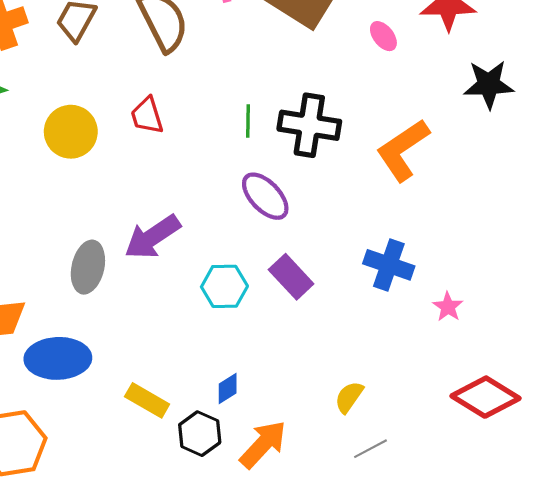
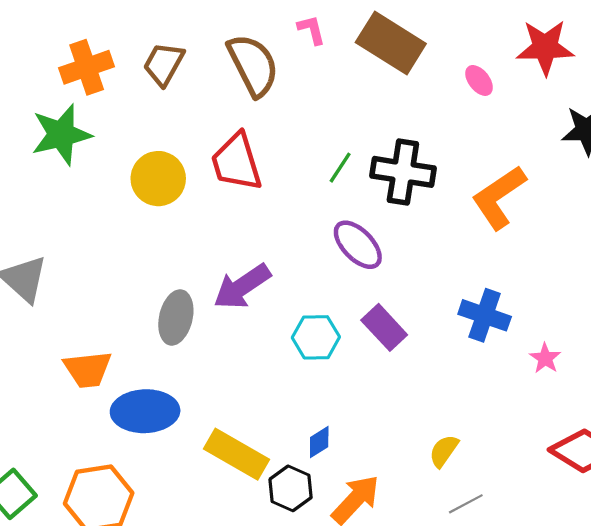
red trapezoid: (147, 116) -> (237, 162), size x1.5
green line: (248, 121) -> (340, 168), turned 32
yellow rectangle: (147, 400) -> (237, 454), size x1.4

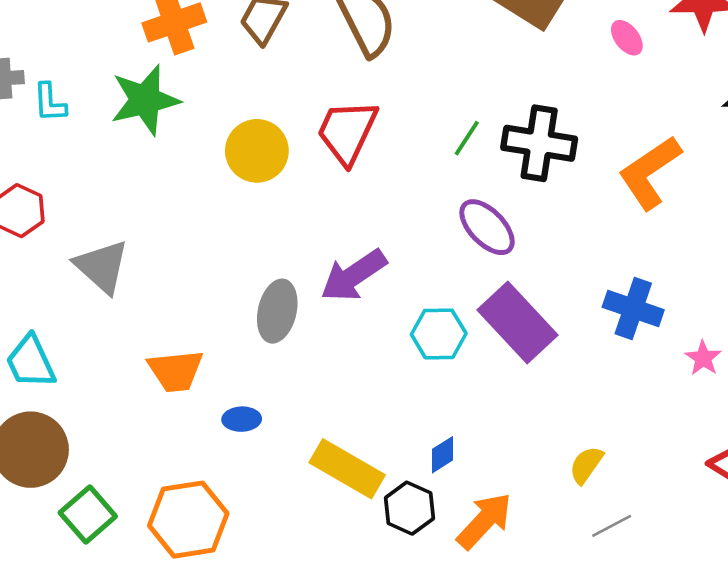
red trapezoid: (237, 162) -> (347, 132), turned 42
purple rectangle: (384, 327) -> (518, 322), size x1.5
blue ellipse: (145, 411) -> (242, 419), size x0.5

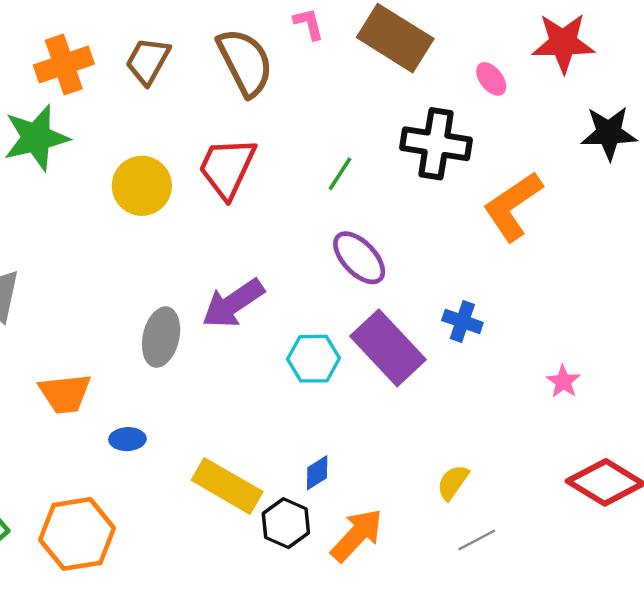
black cross: (539, 143) -> (436, 144), moved
blue cross: (633, 309) -> (462, 321), moved, size x0.7

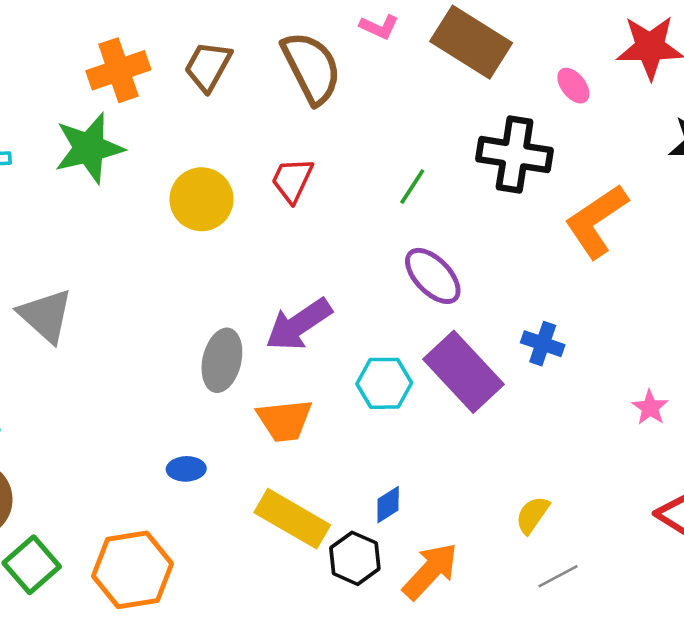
pink L-shape: (309, 24) -> (379, 27), turned 129
red trapezoid: (227, 168) -> (292, 180), size x0.7
orange trapezoid: (65, 393) -> (285, 420), moved

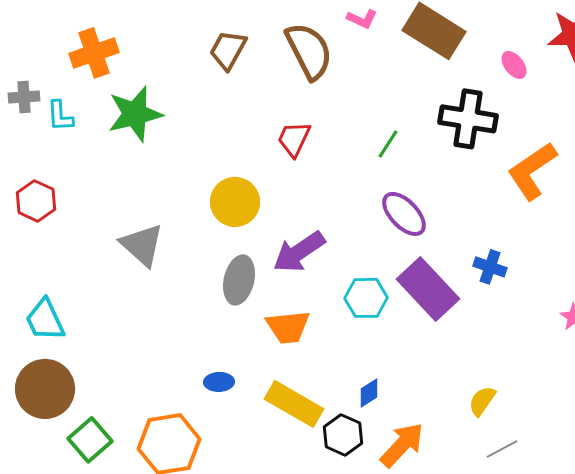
orange cross: (118, 70) -> (94, 53), moved
yellow circle: (202, 199) -> (235, 202), moved
gray triangle: (46, 316) -> (142, 245), moved
blue ellipse: (186, 469) -> (219, 382), moved

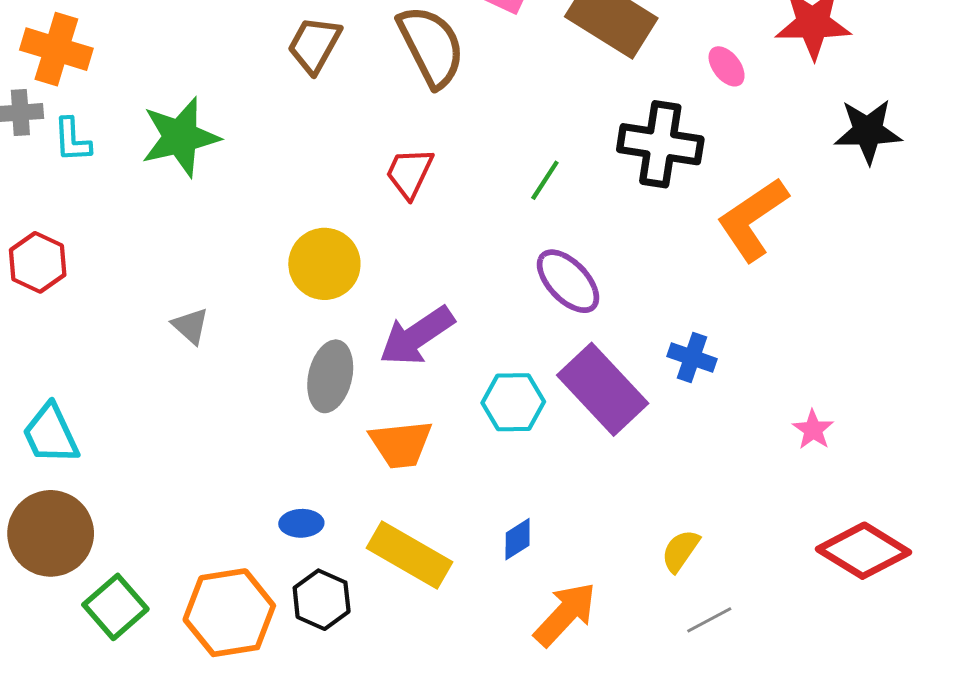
orange cross: (94, 53) -> (56, 49), moved, turned 36
gray triangle: (142, 245) -> (190, 326), size x0.6
black hexagon: (343, 435) -> (322, 600), moved

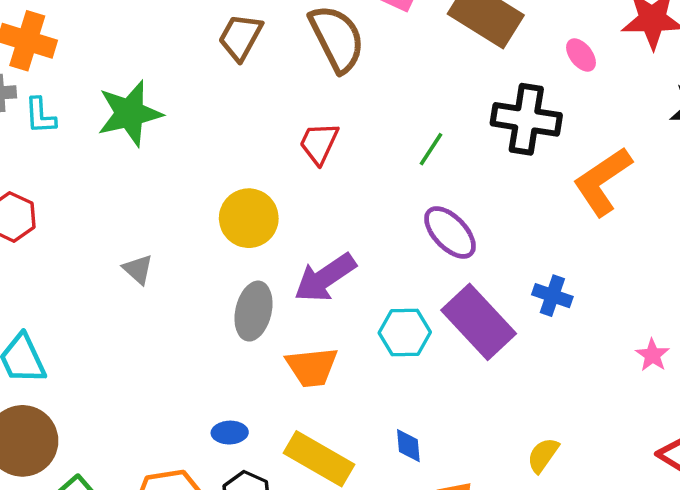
blue diamond: (518, 539) -> (408, 446), turned -63

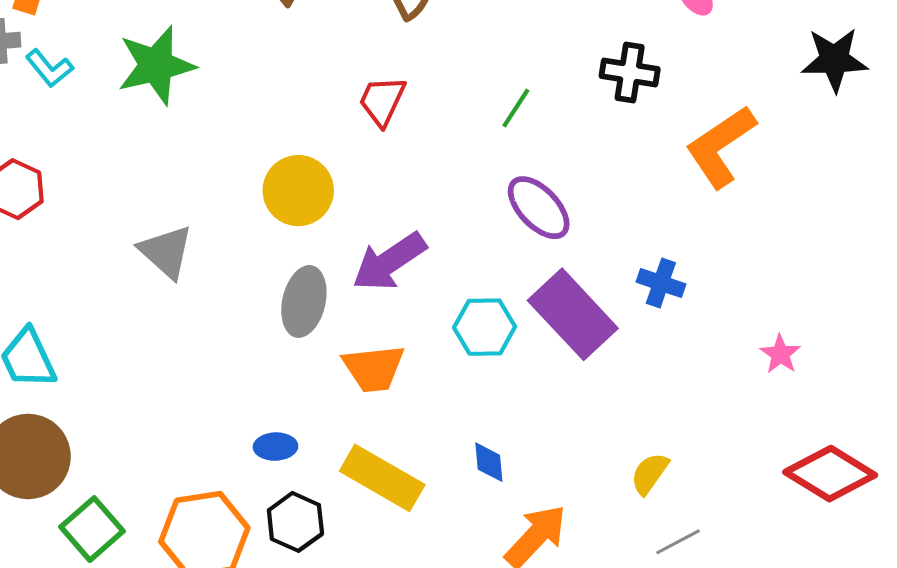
cyan L-shape: (40, 116) -> (49, 68), turned -36
black cross: (526, 119) -> (630, 72), size x0.7
gray triangle: (138, 269) -> (166, 252), size x1.5

